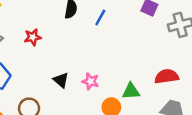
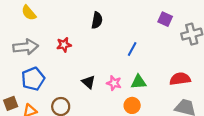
blue line: (100, 17) -> (132, 49), moved
green triangle: (131, 91) -> (138, 82), moved

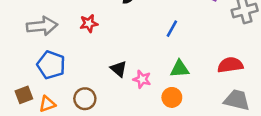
blue pentagon: (33, 79) -> (51, 65), turned -30
pink star: (114, 83) -> (142, 79), moved

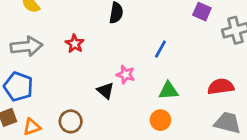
red star: (89, 23) -> (75, 44), turned -30
blue pentagon: (51, 65) -> (18, 87), moved
pink star: (142, 79) -> (126, 75), moved

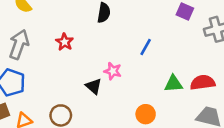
gray arrow: (26, 46) -> (19, 44), turned -64
green triangle: (168, 91) -> (173, 84), moved

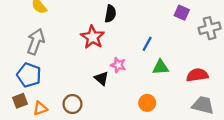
red star: (65, 42) -> (93, 37), moved, size x1.5
green triangle: (173, 84) -> (161, 67), moved

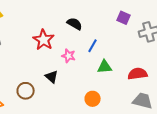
black semicircle: (110, 14) -> (75, 24), moved, turned -70
pink star: (118, 65) -> (69, 56), moved
brown circle: (72, 104) -> (26, 91), moved

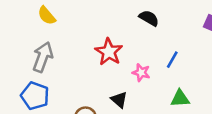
black semicircle: (75, 24) -> (149, 18), moved
green triangle: (105, 67) -> (180, 98), moved

